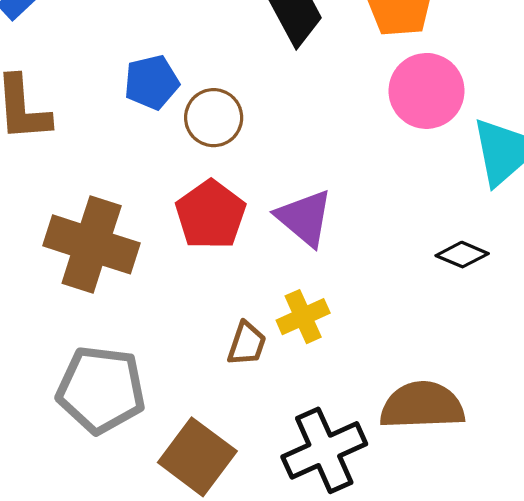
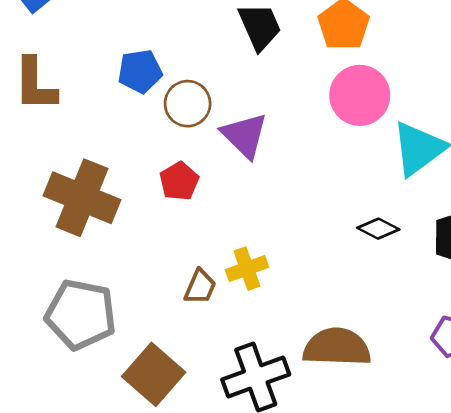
red pentagon: (211, 215) -> (179, 181), size x0.7
purple triangle: (304, 218) -> (244, 135), moved

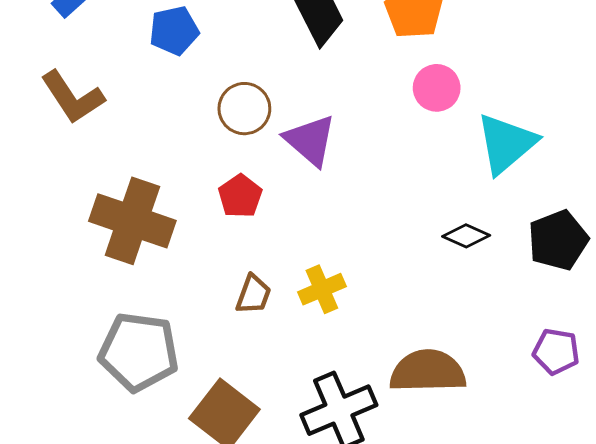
blue pentagon: (140, 71) -> (174, 31), moved
brown L-shape: (35, 84) -> (72, 97), turned -30
pink circle: (360, 95) -> (437, 88), size x0.7
brown trapezoid: (200, 287) -> (253, 294), moved

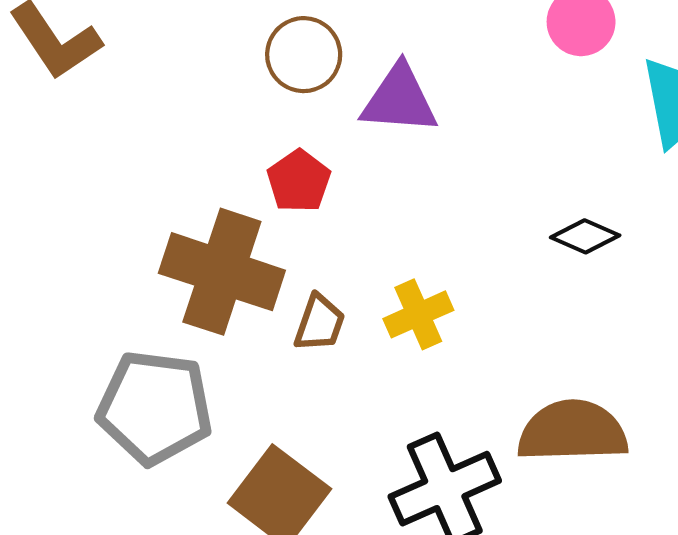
purple triangle: (310, 140) -> (399, 100), turned -36
brown cross: (132, 221) -> (222, 272), moved
black diamond: (466, 236) -> (585, 236), moved

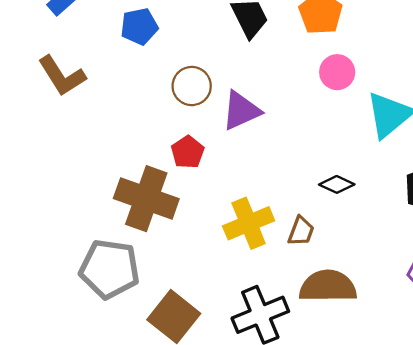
purple triangle: (399, 100) -> (241, 111), turned -30
yellow cross: (418, 314) -> (249, 223), size x1.4
brown trapezoid: (319, 323) -> (301, 231), moved

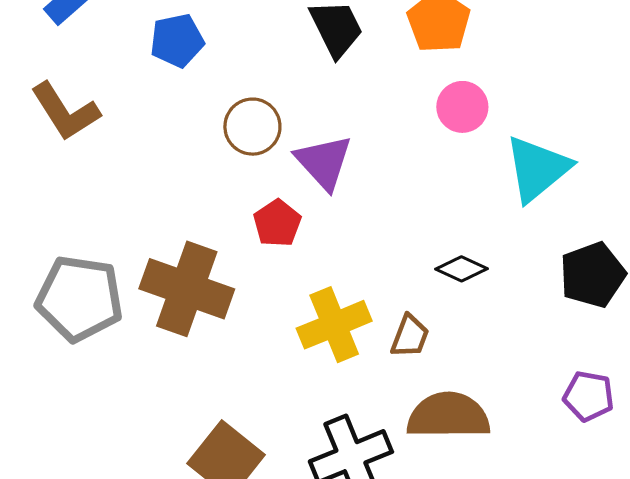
purple triangle: (241, 111) -> (324, 162), turned -48
red pentagon: (188, 152) -> (277, 223), moved
gray pentagon: (110, 269) -> (79, 299), moved

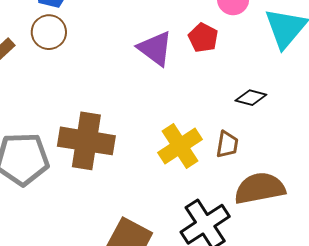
brown circle: (252, 127) -> (49, 32), moved
red pentagon: (277, 223) -> (203, 38), moved

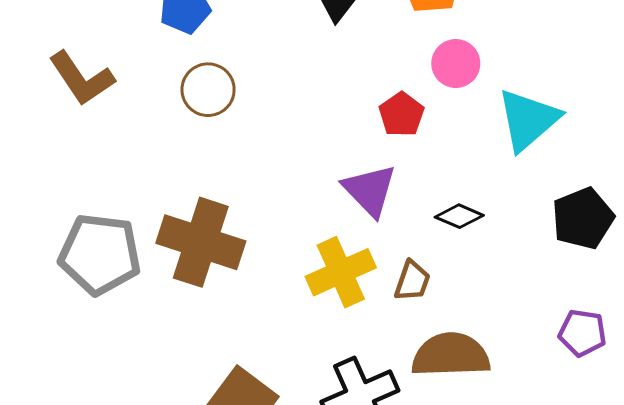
brown circle: (49, 32) -> (208, 90), moved
purple triangle: (155, 48) -> (370, 190), moved

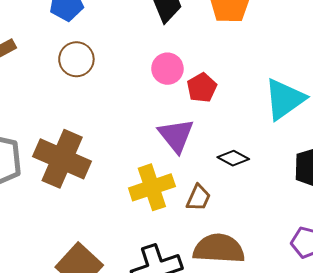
pink circle: (456, 63) -> (167, 69), moved

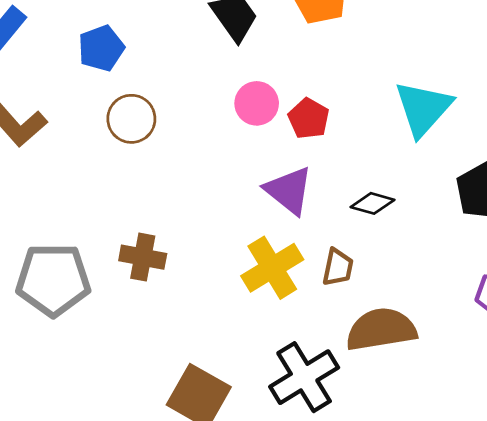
brown cross: (62, 159) -> (143, 257), size x0.6

